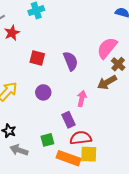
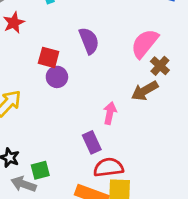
purple semicircle: (71, 61) -> (89, 41), moved
purple circle: (43, 92) -> (57, 77), moved
green square: (47, 140) -> (40, 170), moved

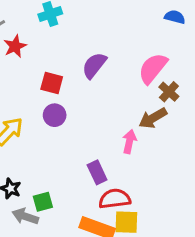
purple semicircle: (89, 41) -> (94, 65), turned -120
purple circle: (57, 77) -> (55, 115), moved
pink arrow: (110, 113) -> (129, 142), moved

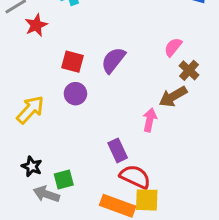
purple semicircle: (94, 65) -> (113, 60), moved
pink semicircle: (153, 68) -> (173, 47), size x0.6
red semicircle: (115, 199) -> (135, 177), turned 32

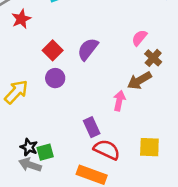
red square: (73, 62) -> (53, 50), turned 30
black star: (32, 166) -> (29, 147), moved
yellow square: (147, 200) -> (149, 147), moved

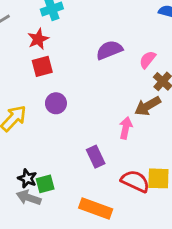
red star: (21, 19) -> (38, 39), moved
purple semicircle: (88, 49) -> (109, 50), moved, turned 30
red square: (53, 50) -> (42, 66), moved, turned 30
red semicircle: (107, 150) -> (135, 181), moved

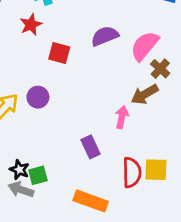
pink semicircle: (148, 60) -> (145, 46), size x1.6
red square: (42, 66) -> (59, 53), moved, turned 30
purple circle: (56, 103) -> (38, 97), moved
red semicircle: (135, 181) -> (132, 172), turned 64

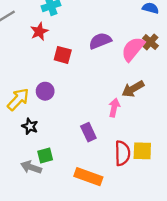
brown cross: (160, 69) -> (150, 42), moved
black star: (19, 170) -> (30, 126), moved

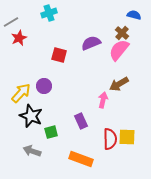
red star: (39, 31) -> (19, 38), moved
brown cross: (150, 42) -> (122, 33), moved
black star: (30, 126) -> (31, 116), size x1.6
green square: (45, 156) -> (51, 132), moved

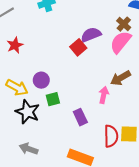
red star: (19, 38) -> (15, 45), moved
red square: (59, 55) -> (78, 47), moved, turned 35
yellow arrow: (21, 93) -> (17, 88), turned 75
green square: (51, 132) -> (53, 99), moved

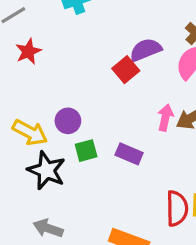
red star: (15, 45) -> (28, 51), moved
pink arrow: (104, 95) -> (165, 118), moved
purple rectangle: (80, 117) -> (129, 154), moved, turned -42

